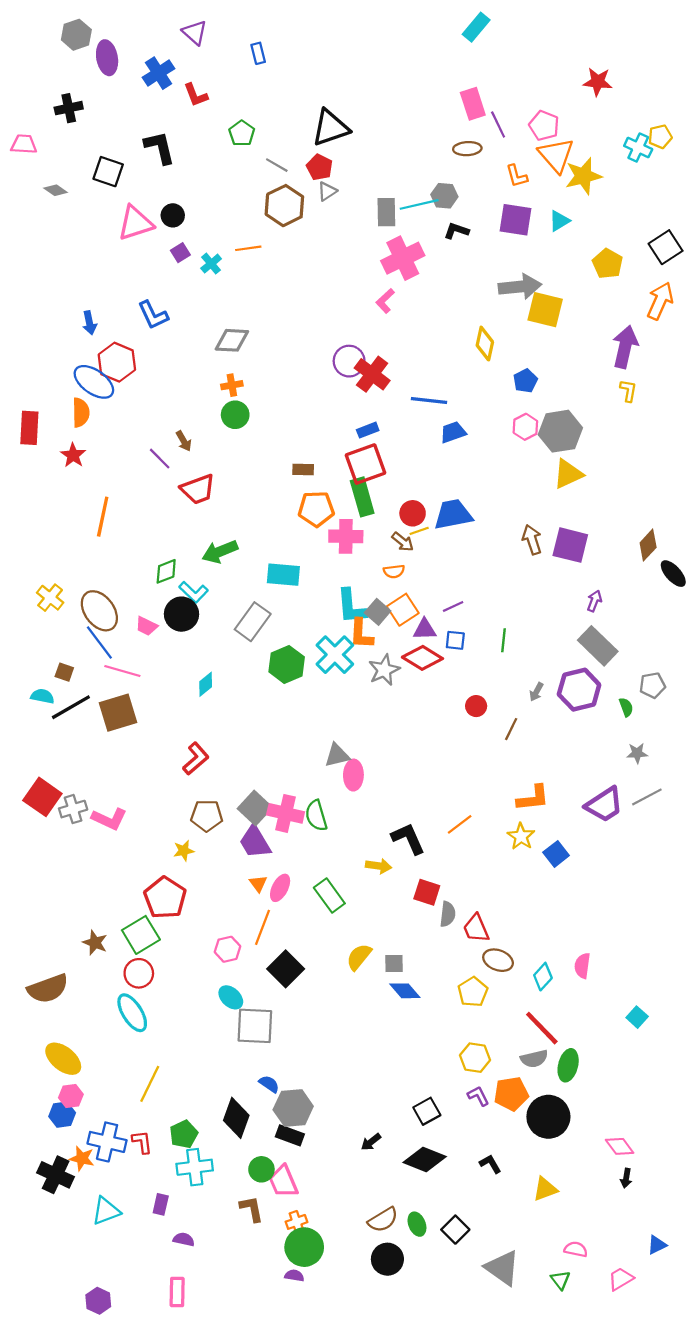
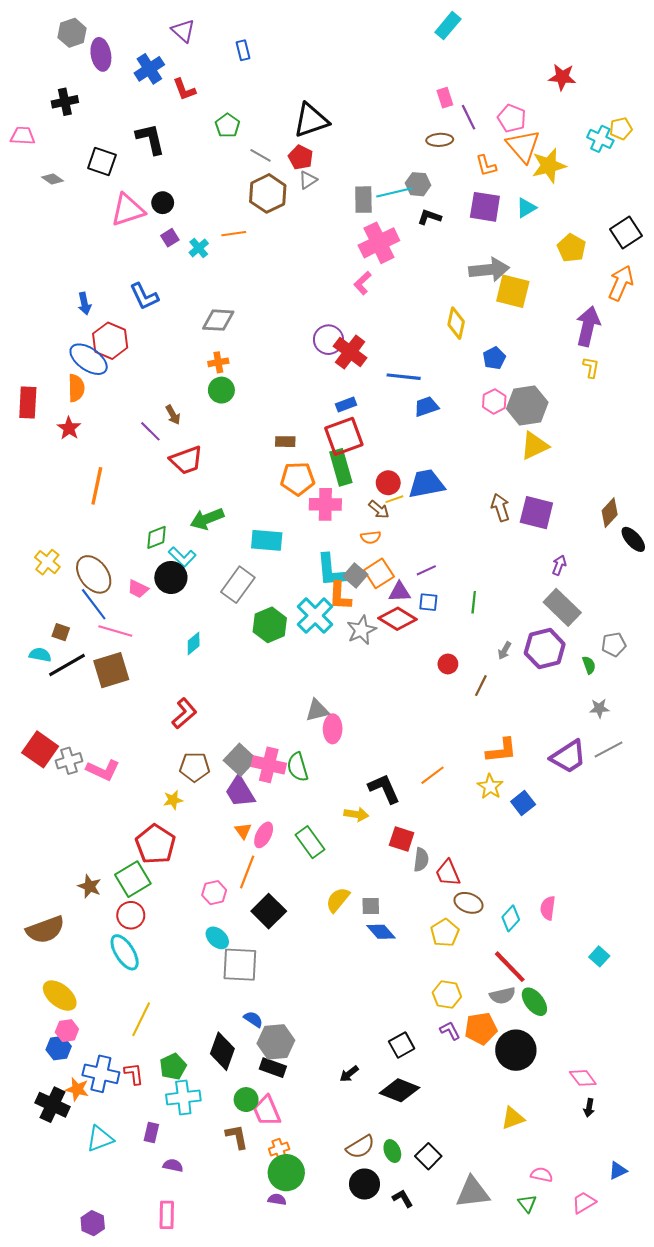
pink rectangle: (473, 104) -> (445, 98), size x0.7
green ellipse: (568, 1065) -> (534, 1002), turned -52
black L-shape: (490, 1164) -> (403, 1198), moved
gray triangle: (502, 1268) -> (473, 1192), turned -42

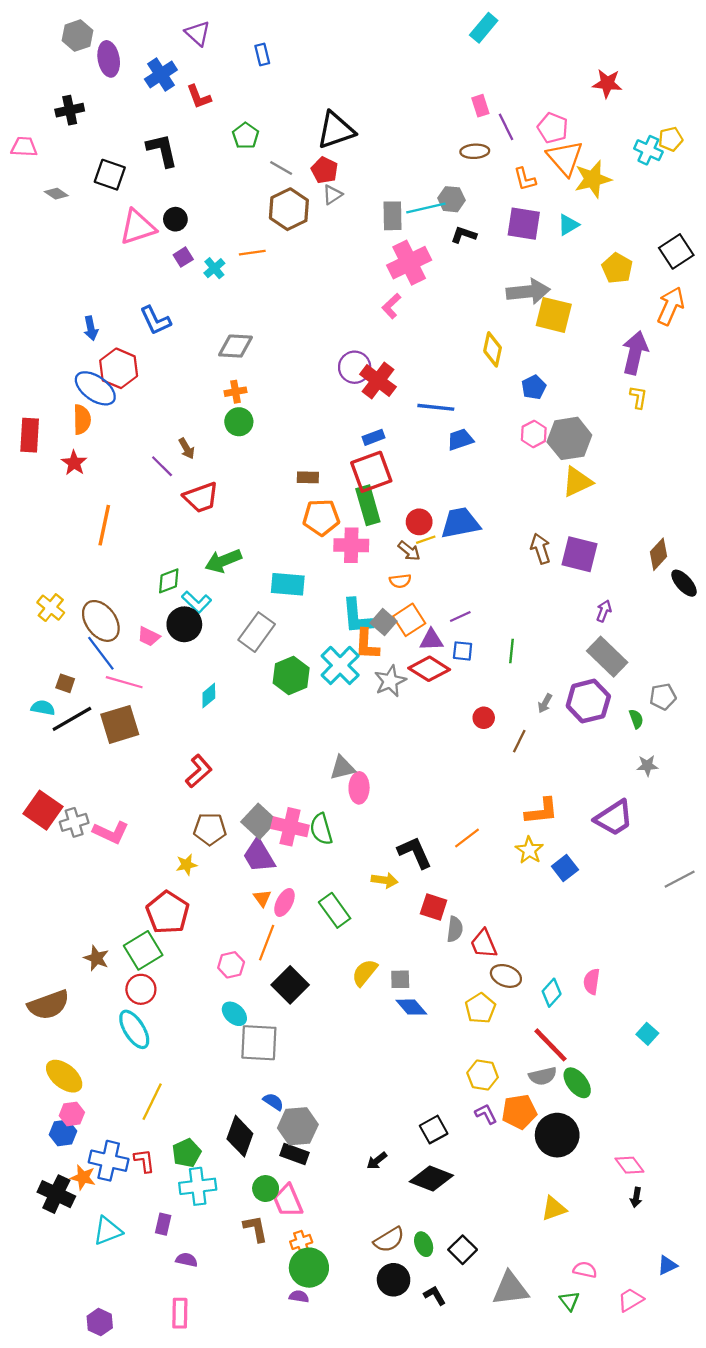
gray line: (609, 749) -> (680, 879), moved

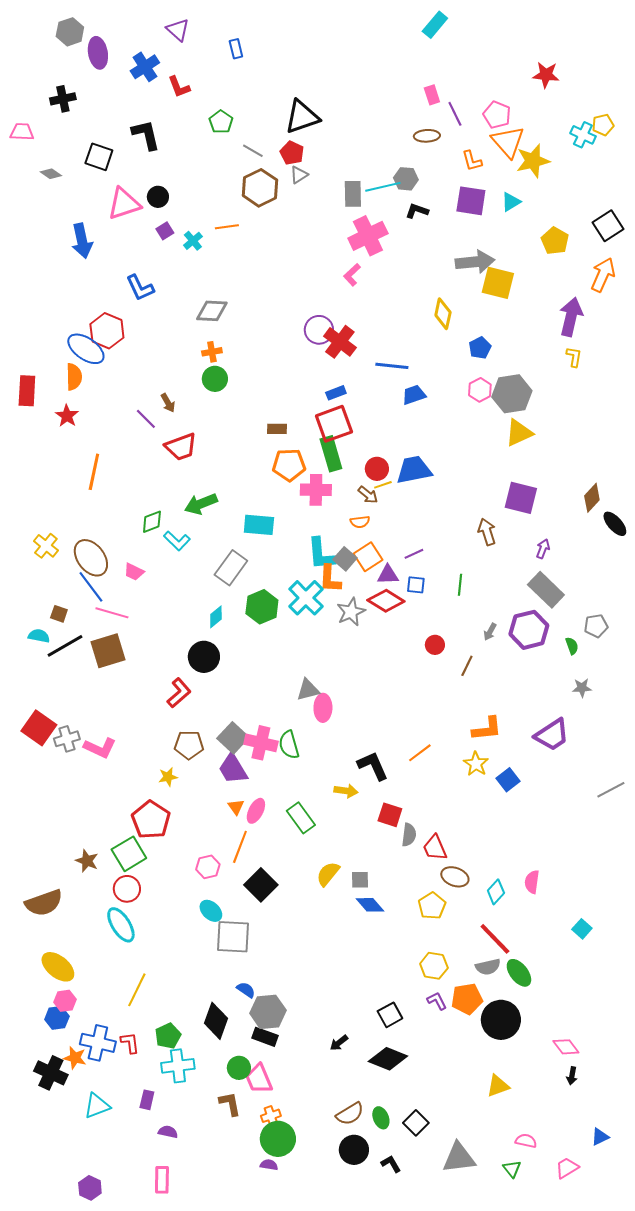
blue arrow: (91, 328) -> (82, 241), moved, size x1.6
brown arrow: (540, 549) -> (487, 532), moved
black circle: (184, 624) -> (204, 657), moved
cyan diamond: (209, 696) -> (216, 617), moved

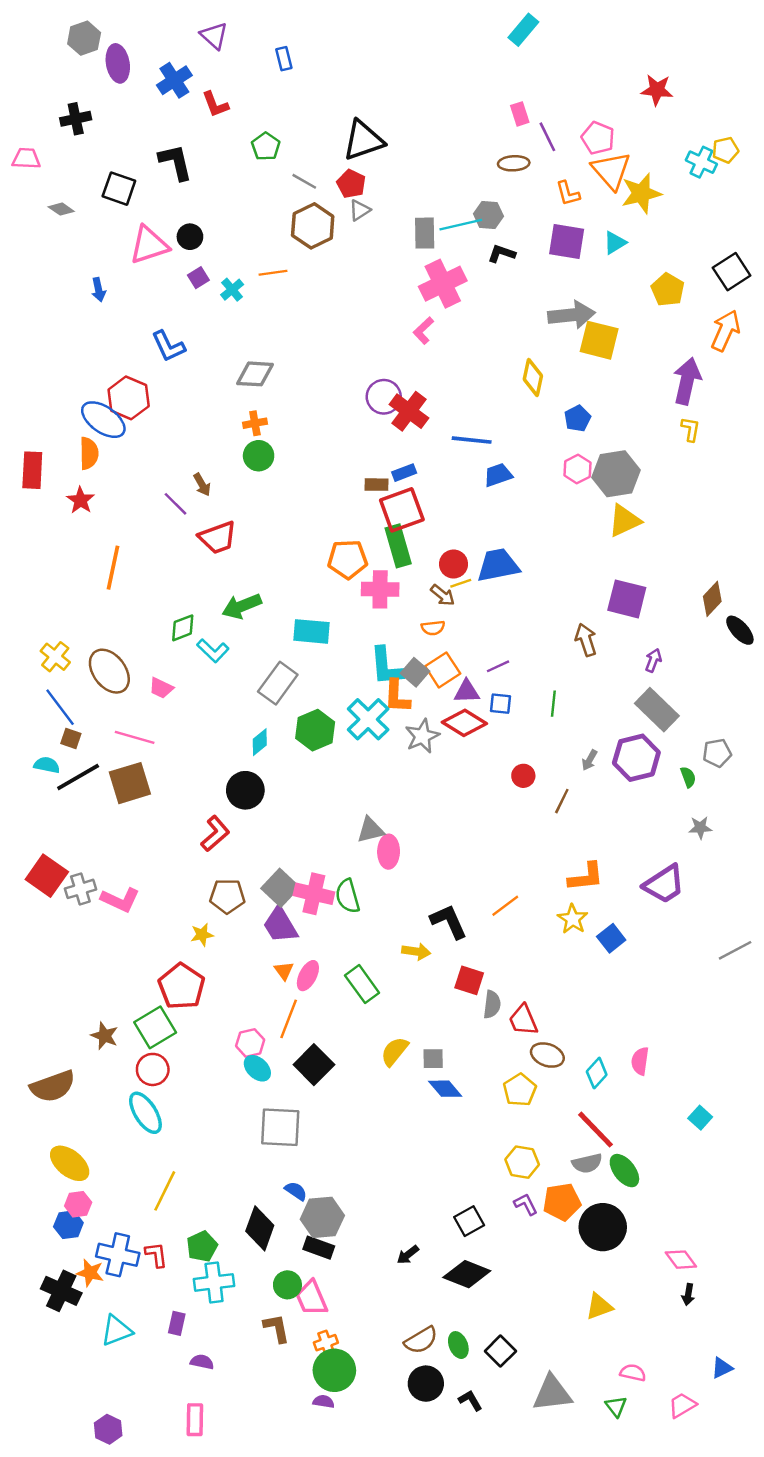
blue arrow: (82, 241) -> (99, 290), size x0.6
brown rectangle: (277, 429) -> (377, 485), moved
blue line: (91, 587) -> (60, 707), moved
cyan ellipse: (211, 911) -> (257, 1068), moved

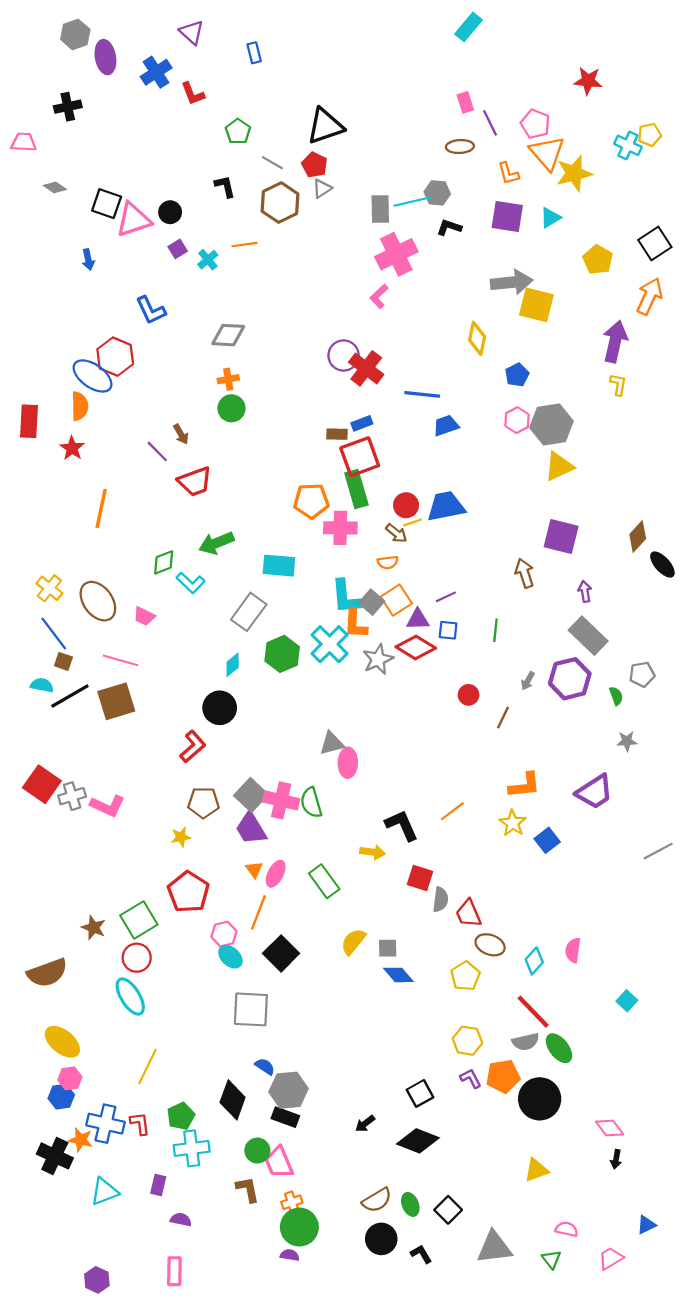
black L-shape: (176, 162) -> (225, 186), moved, size x0.7
black square: (119, 189) -> (107, 204), moved
purple arrow: (653, 660) -> (585, 591), turned -30
red pentagon: (182, 986) -> (188, 892), moved

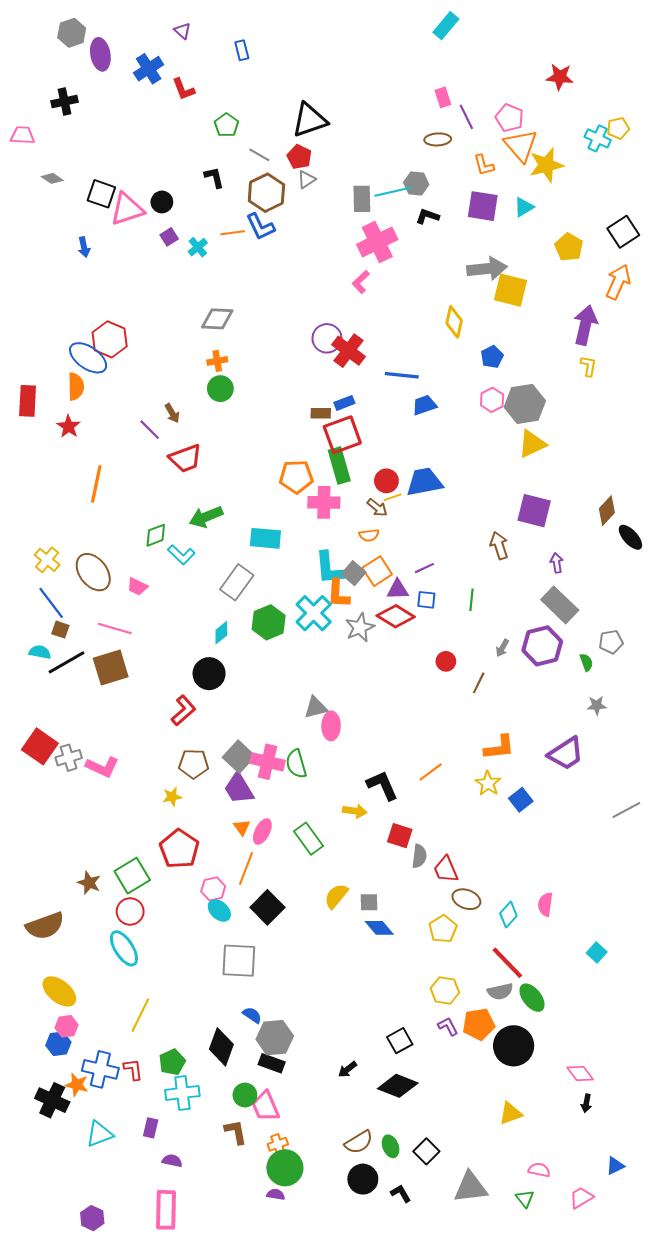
purple triangle: (192, 32) -> (182, 31), size x0.7
blue L-shape: (151, 310) -> (260, 227), moved
pink rectangle: (174, 1271) -> (166, 1210), size x1.4

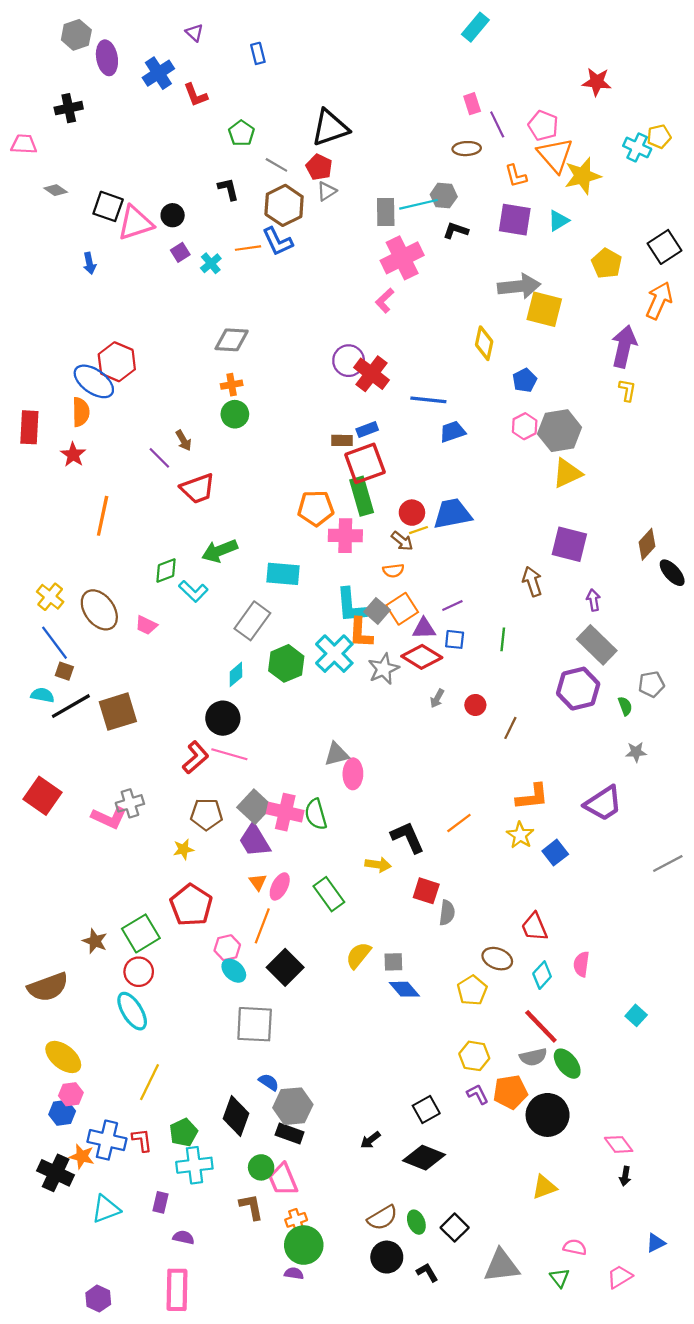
pink line: (115, 629) -> (229, 754), moved
gray arrow: (502, 648) -> (437, 698), moved
gray cross: (69, 758) -> (130, 803), moved
red trapezoid: (446, 869) -> (534, 927), moved

